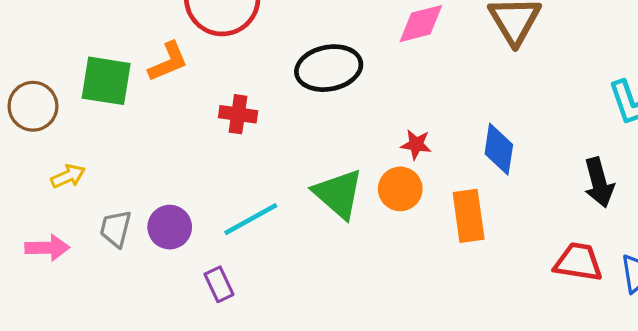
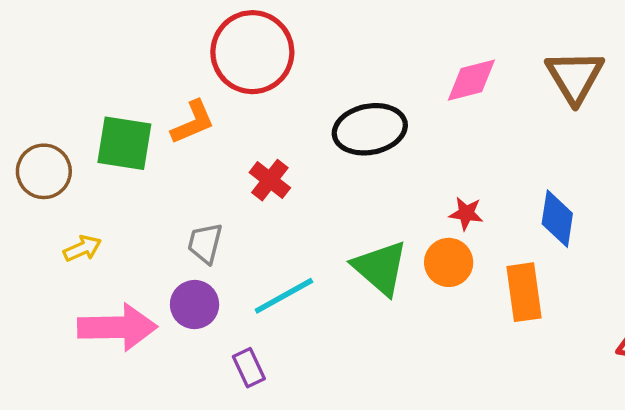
red cross: (238, 114) -> (270, 180), turned 30
gray trapezoid: (116, 229) -> (205, 243), moved
pink arrow: (47, 248) -> (117, 327), moved, size x1.6

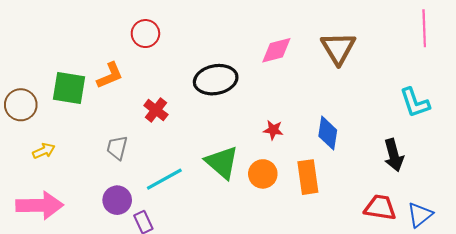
red circle: (252, 52) -> (145, 34), size x0.6
orange circle: (449, 262) -> (263, 174), moved
purple circle: (195, 305) -> (117, 200), moved
pink arrow: (117, 327) -> (40, 205), moved

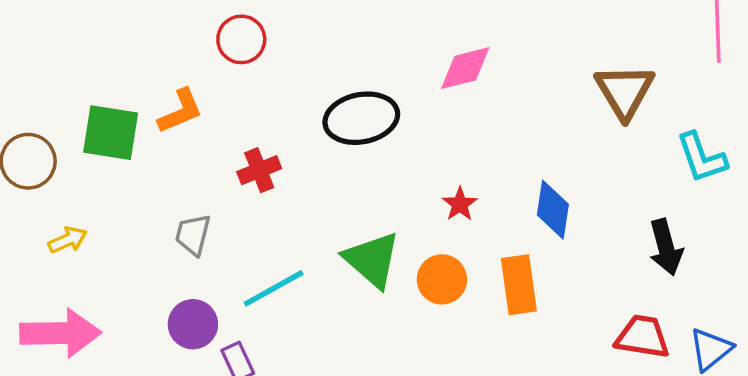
brown triangle: (338, 48) -> (625, 91), moved
red cross: (156, 110) -> (259, 170), turned 30
red star: (273, 130) -> (460, 204), turned 30

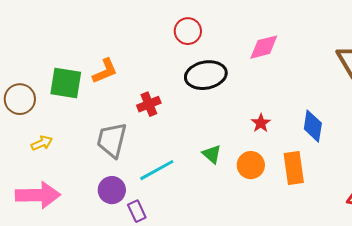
red circle: (241, 39) -> (188, 31), moved
gray trapezoid: (193, 235) -> (112, 140), size x1.5
green triangle: (372, 260) -> (212, 154), size x0.6

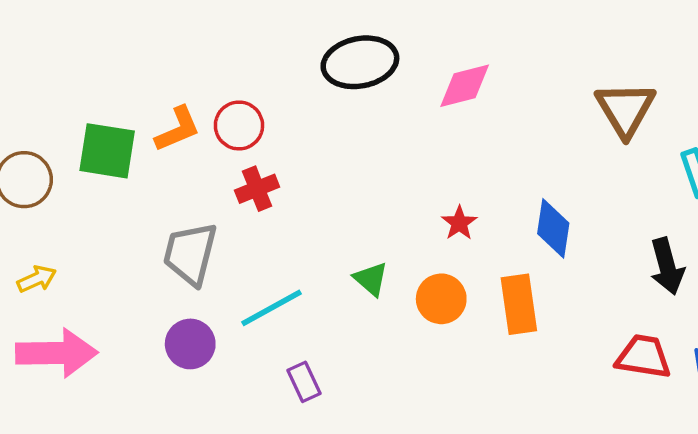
red circle: (188, 31) -> (239, 125), moved
black ellipse: (206, 75) -> (360, 62), moved
yellow arrow: (42, 143) -> (37, 279), moved
purple rectangle: (137, 211) -> (304, 382), moved

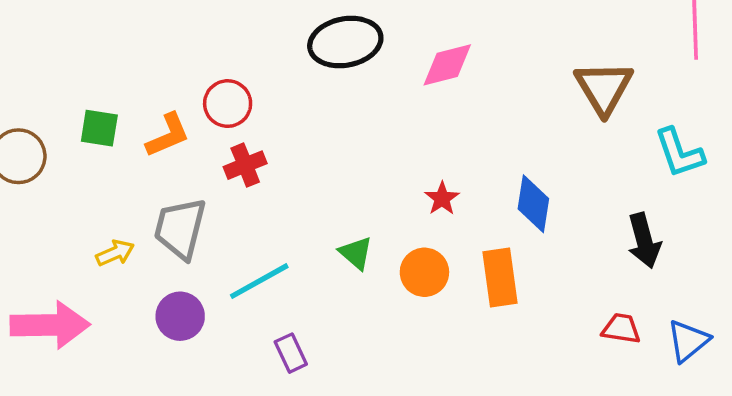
orange L-shape: (178, 129) -> (168, 135), moved
green square: (107, 151) -> (99, 128), size x0.7
yellow arrow: (37, 279) -> (115, 253), moved
red trapezoid: (643, 357) -> (621, 329), size x0.7

